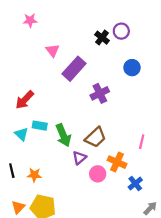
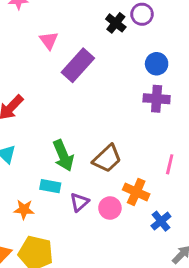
purple cross: (100, 93) -> (157, 99), moved, turned 30
cyan rectangle: (40, 126) -> (50, 186), moved
purple triangle: (79, 158) -> (79, 202), moved

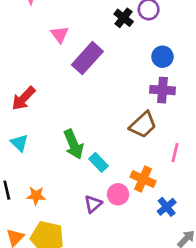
brown trapezoid: (107, 158) -> (143, 125), moved
cyan rectangle: (50, 186) -> (99, 162), moved, turned 36
purple triangle: (79, 202) -> (93, 204), moved

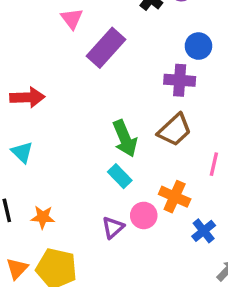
purple cross: (162, 90) -> (180, 80), moved
red arrow: (23, 98) -> (27, 97), turned -136
green arrow: (74, 144) -> (125, 138), moved

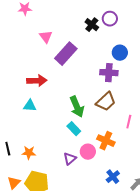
red arrow: (27, 97) -> (37, 81), moved
cyan triangle: (22, 152) -> (30, 106), moved, turned -40
blue cross: (204, 231) -> (113, 177), moved

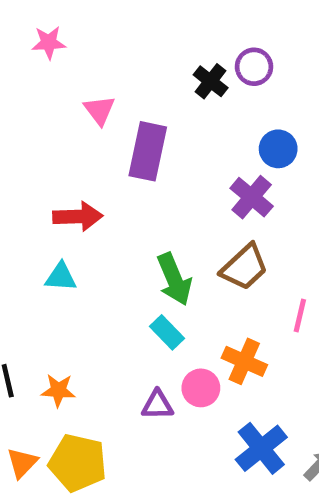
purple rectangle: (66, 54) -> (148, 151), turned -30
purple cross: (109, 73) -> (252, 197), turned 36
purple triangle: (70, 159) -> (157, 405), turned 40
blue cross: (113, 177) -> (261, 448), size x1.5

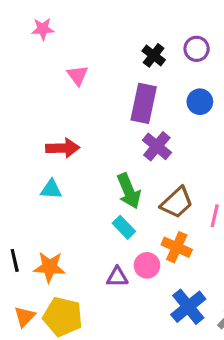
purple circle: (254, 67) -> (197, 49), moved
purple rectangle: (148, 151) -> (144, 103), moved
purple cross: (252, 197) -> (157, 146), moved
brown trapezoid: (244, 267) -> (177, 203), moved
orange star: (58, 390) -> (49, 267), size x1.4

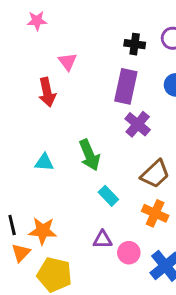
black cross: (154, 55) -> (135, 44), turned -30
red arrow: (63, 148) -> (47, 92), moved, turned 80
green arrow: (129, 191) -> (89, 155), moved
pink circle: (147, 265) -> (129, 253), moved
orange triangle: (25, 317) -> (21, 253), moved

